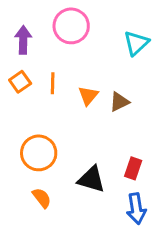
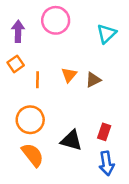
orange line: (53, 83) -> (37, 80), moved
orange semicircle: (42, 198) -> (33, 155), size x1.5

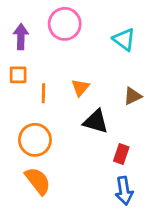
cyan triangle: (107, 34) -> (124, 39), turned -40
orange square: (16, 64) -> (18, 75), turned 35
brown triangle: (93, 80) -> (133, 96), moved
black triangle: (71, 140) -> (96, 121), moved

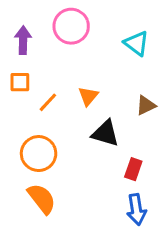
orange line: (43, 93) -> (48, 102), turned 42

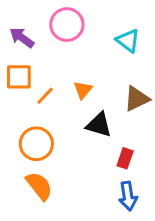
purple arrow: (23, 40) -> (22, 38), turned -55
orange square: (20, 82) -> (19, 77), size x1.4
brown triangle: (146, 105) -> (137, 99), size x1.4

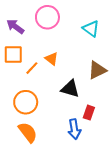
orange triangle: (83, 90) -> (52, 59), moved, turned -32
blue arrow: (128, 196) -> (74, 129), moved

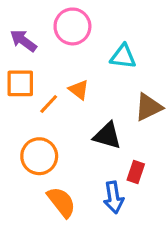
cyan triangle: (91, 29) -> (123, 56), moved, turned -30
orange semicircle: (28, 132) -> (61, 202), moved

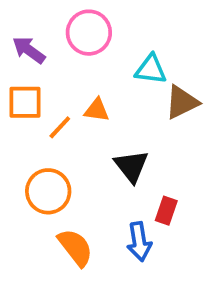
orange triangle: (79, 90) -> (97, 110), turned -30
brown triangle: (148, 107) -> (182, 102), moved
black triangle: (107, 136) -> (131, 166), turned 36

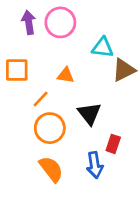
purple arrow: (29, 50) -> (29, 22), moved, turned 45
orange line: (60, 127) -> (41, 99), moved
orange circle: (48, 191) -> (50, 128), moved

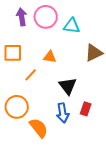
cyan triangle: (103, 48) -> (72, 26), moved
orange circle: (50, 128) -> (17, 107), moved
blue arrow: (95, 165) -> (63, 113), moved

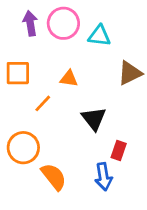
blue arrow: (63, 113) -> (103, 177), moved

